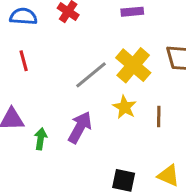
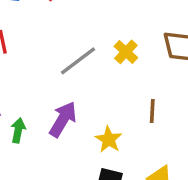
yellow cross: (133, 65) -> (126, 52), size x0.6
yellow star: (125, 107) -> (109, 139), moved

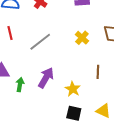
gray line: (78, 61) -> (40, 42), moved

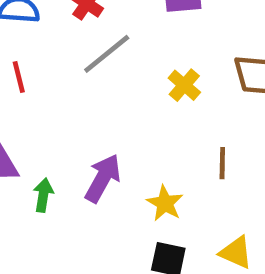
gray line: (40, 42) -> (107, 54), moved

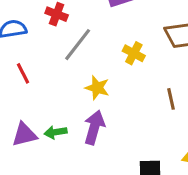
green arrow: (43, 195) -> (56, 132), moved, turned -95
yellow star: (165, 203) -> (97, 88), moved

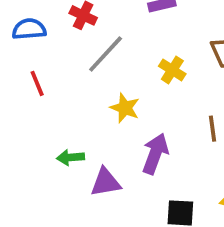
purple arrow: (94, 127) -> (155, 154), moved
purple triangle: (24, 135) -> (106, 182), moved

